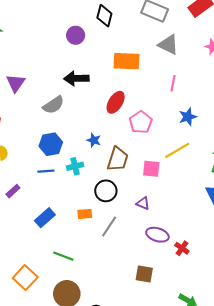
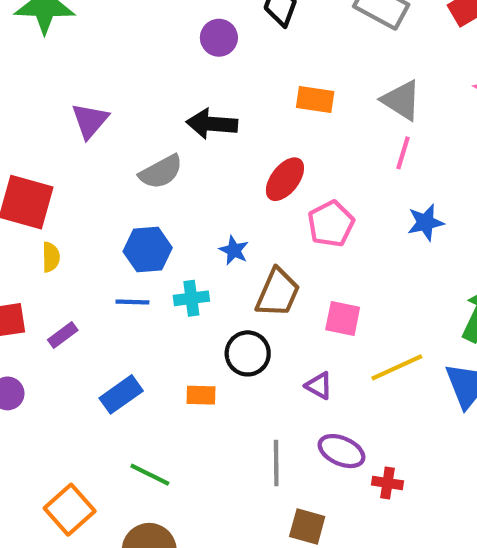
gray triangle: (168, 45) -> (401, 100), moved
orange rectangle: (127, 61) -> (315, 100), size x0.7
yellow line: (177, 150) -> (397, 367), moved
gray line: (109, 226) -> (276, 463), moved, turned -40
red cross: (182, 248) -> (387, 483), turned -32

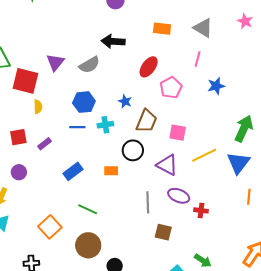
purple triangle: (90, 121) -> (55, 62), moved
pink line: (403, 153) -> (198, 59), moved
purple triangle: (319, 386) -> (167, 165), size x1.6

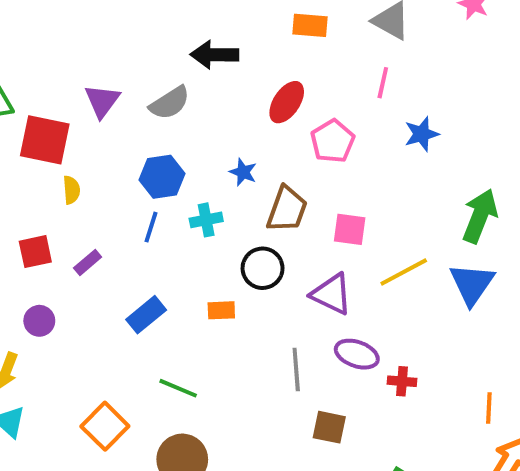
blue line: (77, 127) -> (151, 227), turned -70
orange line: (249, 197) -> (489, 408), moved

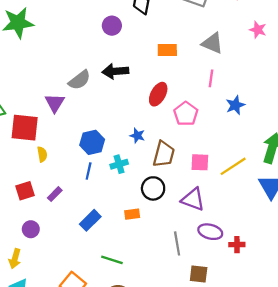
gray semicircle: (170, 103) -> (79, 80), moved
yellow line: (404, 272) -> (233, 166), moved

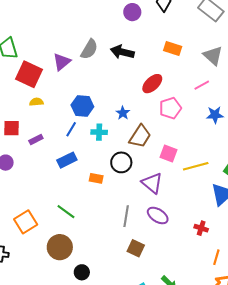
pink line: (211, 78) -> (202, 85), turned 35
gray semicircle: (79, 80) -> (89, 49), turned -40
yellow semicircle: (42, 154) -> (36, 102), turned -104
blue rectangle: (90, 220) -> (67, 160), moved
red cross: (237, 245) -> (201, 228), moved

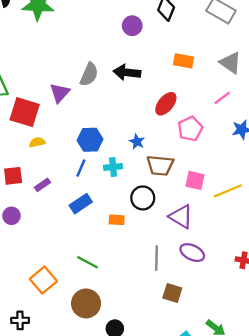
brown trapezoid: (140, 136) -> (160, 165), turned 70

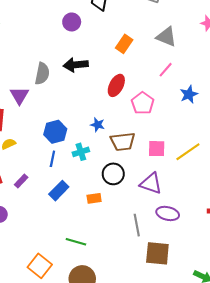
orange rectangle: (184, 61) -> (124, 44), turned -54
brown square: (172, 293) -> (157, 253), size x1.4

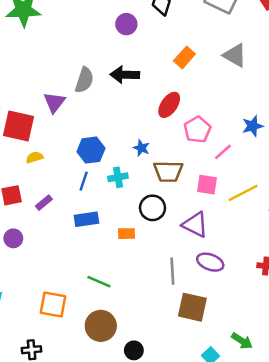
pink line: (166, 70) -> (223, 152), moved
blue rectangle: (59, 191) -> (86, 219), turned 30
orange square: (40, 266) -> (53, 304), turned -35

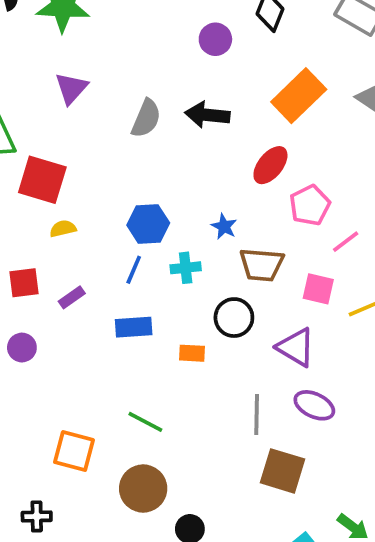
orange rectangle: (184, 57) -> (299, 96), size x1.6
purple triangle: (54, 102) -> (71, 88), moved

